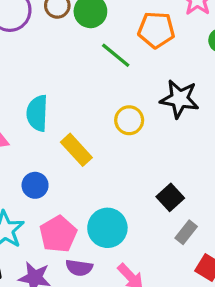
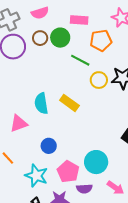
yellow circle: (129, 120) -> (99, 80), moved
yellow rectangle: (76, 150) -> (69, 103), moved

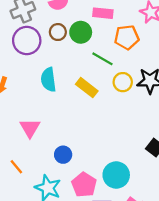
cyan semicircle: (41, 103) -> (48, 80), moved
yellow rectangle: (69, 103) -> (87, 88), moved
pink triangle: (19, 123) -> (30, 128), turned -42

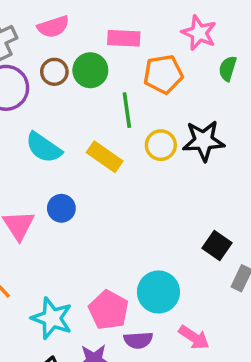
green line: (102, 59) -> (127, 110), turned 55
cyan semicircle: (48, 80) -> (44, 148), turned -45
blue circle: (63, 155) -> (61, 208), moved

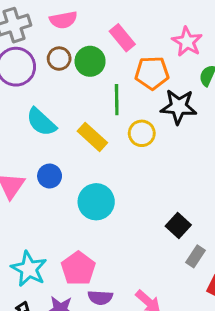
pink rectangle: (124, 38) -> (122, 38), turned 40
black star: (204, 141) -> (179, 107), moved
cyan circle: (158, 292) -> (96, 202), moved

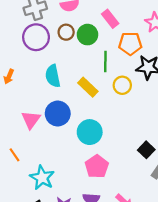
cyan semicircle: (41, 122) -> (53, 76), turned 35
blue circle: (50, 176) -> (58, 114), size x1.5
pink pentagon: (78, 268) -> (97, 166), moved

